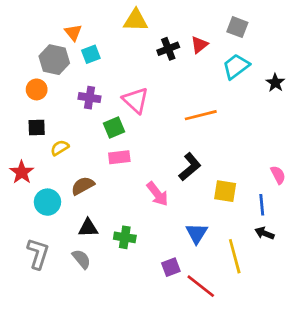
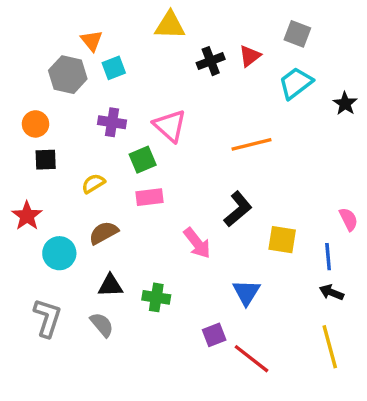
orange circle: (37, 89) -> (35, 124), moved
yellow semicircle: (60, 148) -> (93, 183), moved
yellow line: (235, 256) -> (330, 347), moved

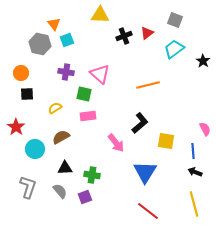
green square: (143, 160) -> (84, 94), turned 35
blue triangle: (246, 292) -> (145, 172), size x1.4
purple square: (214, 335) -> (85, 197), moved

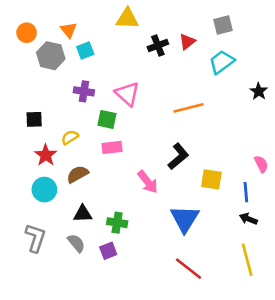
gray square: (175, 20) -> (223, 25), turned -35
black star: (203, 61) -> (259, 91), moved
orange circle: (21, 73) -> (27, 33), moved
red star: (16, 127) -> (46, 155), moved

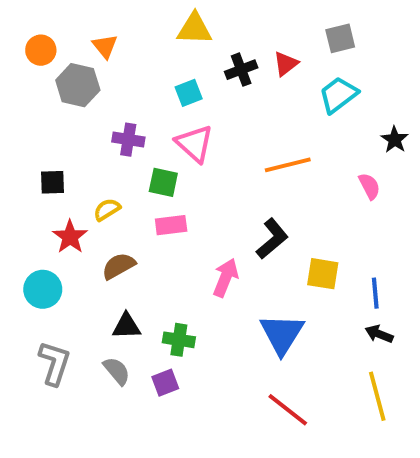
cyan square: (85, 51) -> (189, 93), moved
pink semicircle: (261, 164) -> (369, 186), moved
pink arrow: (148, 182) -> (226, 278), turned -120
cyan circle: (44, 190) -> (43, 289), moved

